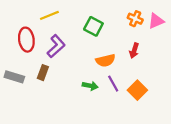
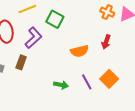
green square: (93, 26) -> (55, 19), moved
purple line: (113, 84) -> (87, 82), moved
green arrow: (90, 86) -> (61, 85), moved

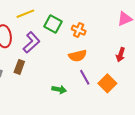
orange cross: (107, 12) -> (79, 30), moved
red arrow: (106, 42) -> (121, 55), moved
purple line: (87, 82) -> (85, 77), moved

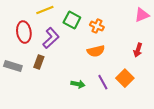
purple line: (85, 77) -> (103, 82), moved

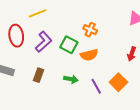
green square: (72, 20) -> (69, 45), moved
brown rectangle: (39, 62) -> (39, 75), moved
green arrow: (78, 84) -> (71, 79), moved

